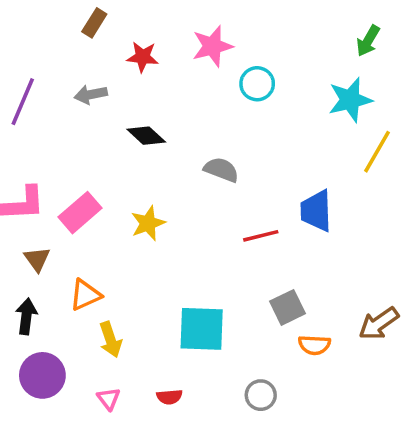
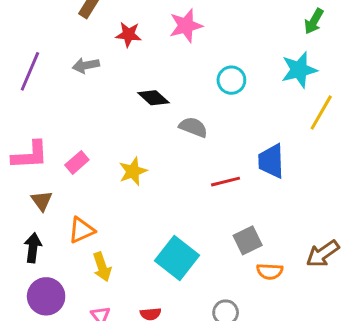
cyan circle: (257, 84) -> (231, 80), moved
black diamond: (146, 136) -> (153, 98), moved
pink rectangle: (80, 213) -> (77, 162), size x0.7
cyan square: (202, 329) -> (177, 258), turned 36

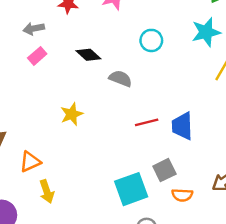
blue trapezoid: (271, 161) -> (182, 126), moved
pink rectangle: (77, 162) -> (37, 56), moved
cyan square: (177, 258) -> (131, 189), moved, turned 32

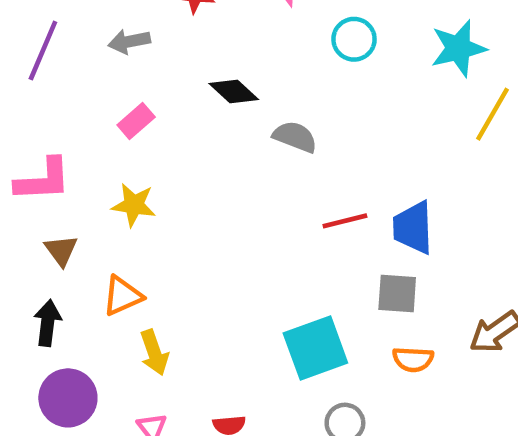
cyan circle: (151, 40) -> (354, 39), moved
pink rectangle: (37, 56) -> (136, 121), moved
yellow star: (72, 114) -> (134, 205), moved, turned 30
gray square: (164, 170) -> (397, 293), moved, turned 30

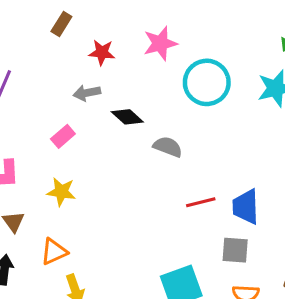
cyan circle: (354, 39) -> (207, 82), size x1.6
gray arrow: (129, 41) -> (87, 93), moved

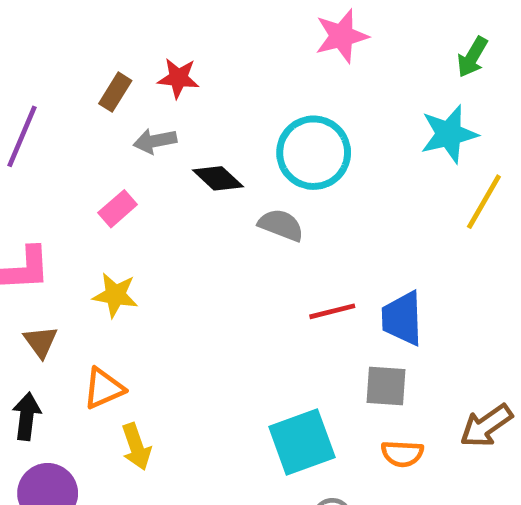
brown rectangle: (61, 24) -> (115, 92), moved
pink star: (160, 43) -> (342, 36), moved
cyan circle: (207, 82) -> (314, 153), moved

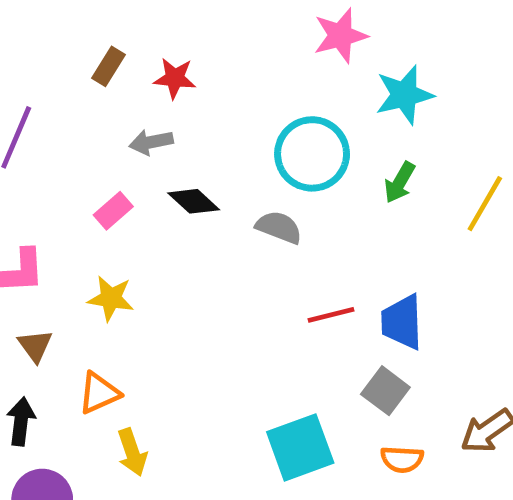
green arrow: (472, 57) -> (400, 182), moved
brown rectangle: (115, 92) -> (108, 66), moved
cyan star: (449, 134) -> (404, 95), moved
black diamond: (218, 178) -> (194, 201), moved
gray square: (386, 386) -> (385, 391), turned 33

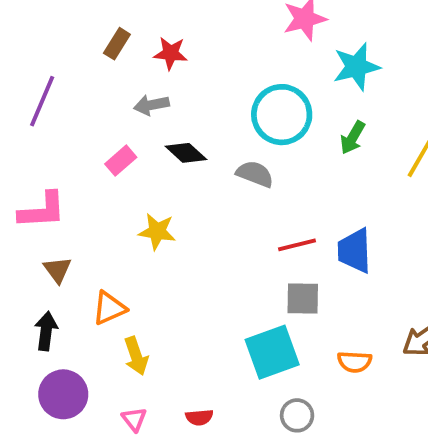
yellow star: (111, 298) -> (157, 231), moved
gray square: (385, 391) -> (303, 299), moved, turned -36

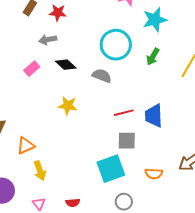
yellow star: (157, 231) -> (68, 106), moved

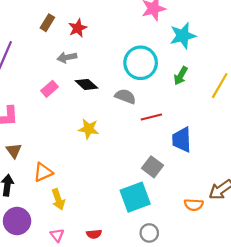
red star: (58, 13) -> (78, 28), turned -30
red line: (124, 113) -> (151, 117), moved
gray square: (127, 141) -> (153, 167), turned 36
orange semicircle: (154, 174) -> (194, 205), moved

